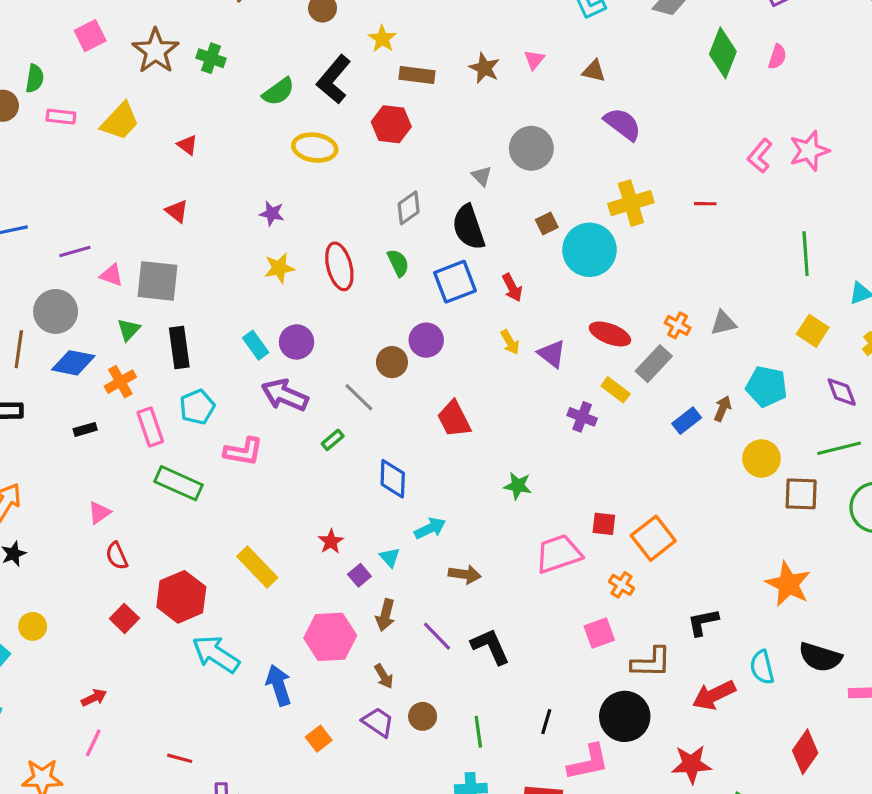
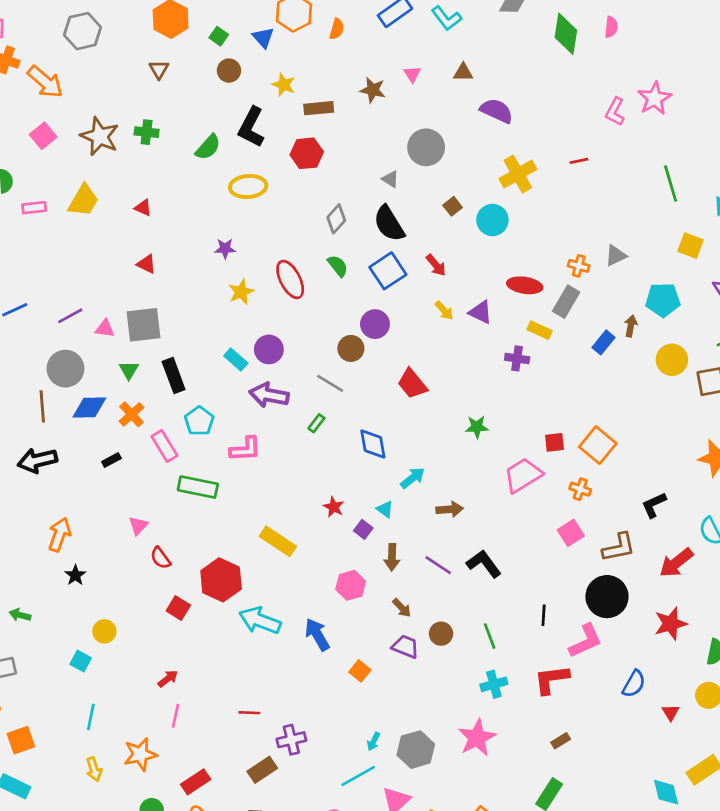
cyan circle: (589, 250) -> (492, 220), size x0.7
pink hexagon: (330, 637) -> (351, 585), size x0.7

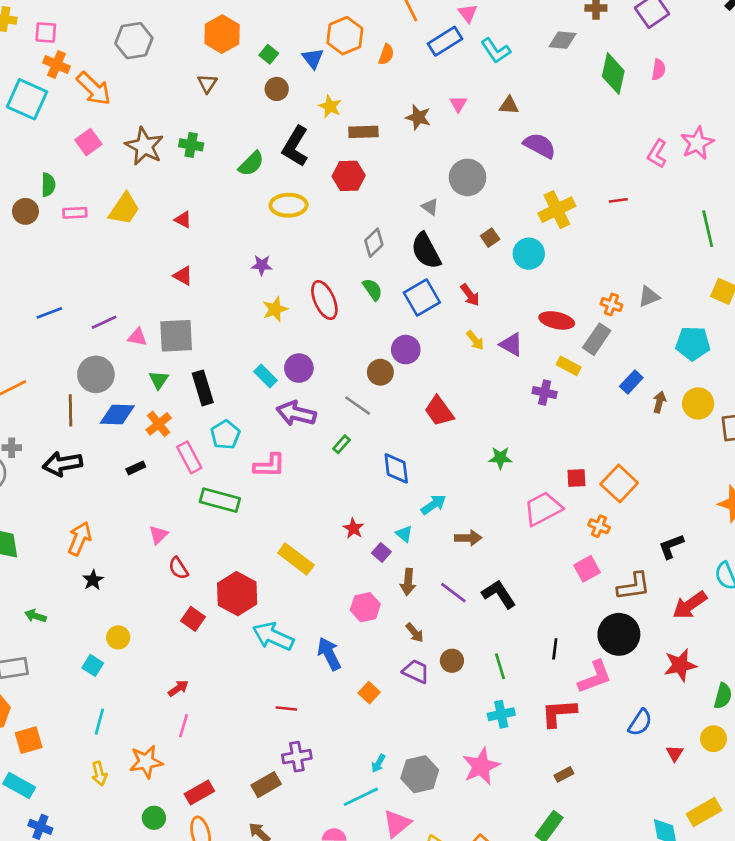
brown arrow: (631, 326) -> (659, 402), moved
red line: (249, 713) -> (286, 709), moved

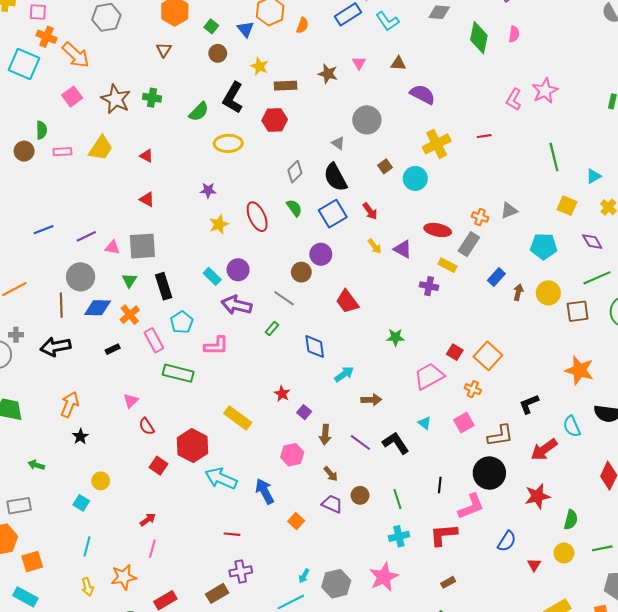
red square: (576, 478) -> (455, 352), turned 35
cyan triangle: (404, 534) -> (424, 423), moved

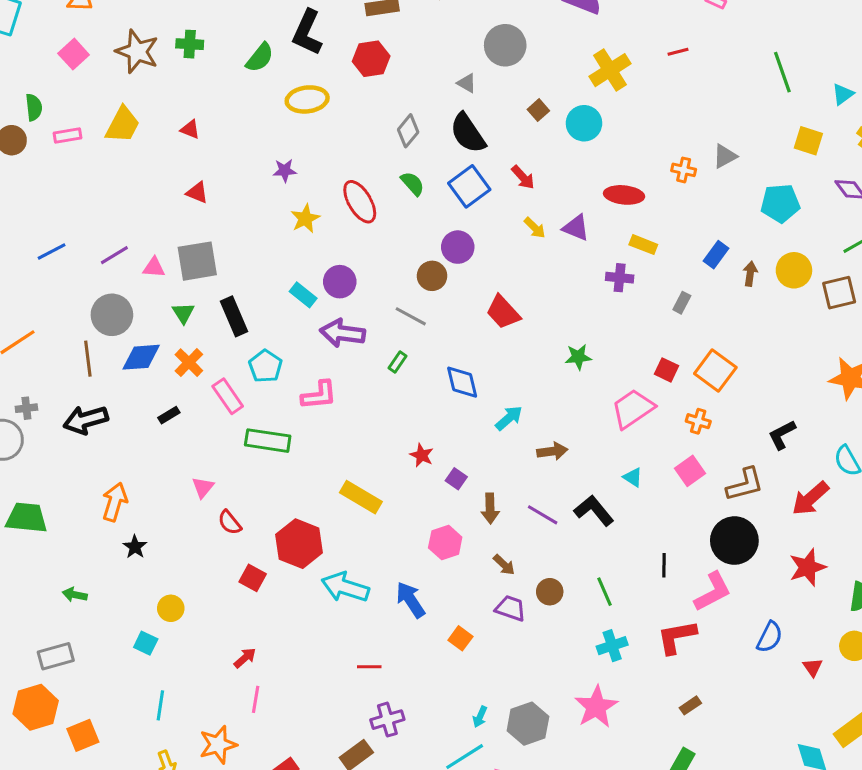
gray rectangle: (469, 244) -> (682, 303), moved, size x0.6

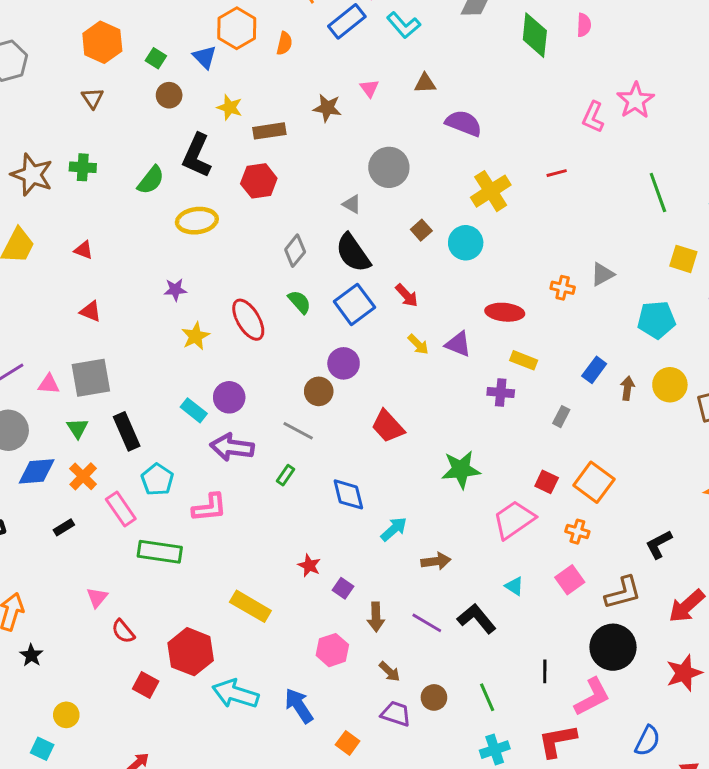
green star: (578, 357) -> (461, 470), size x1.5

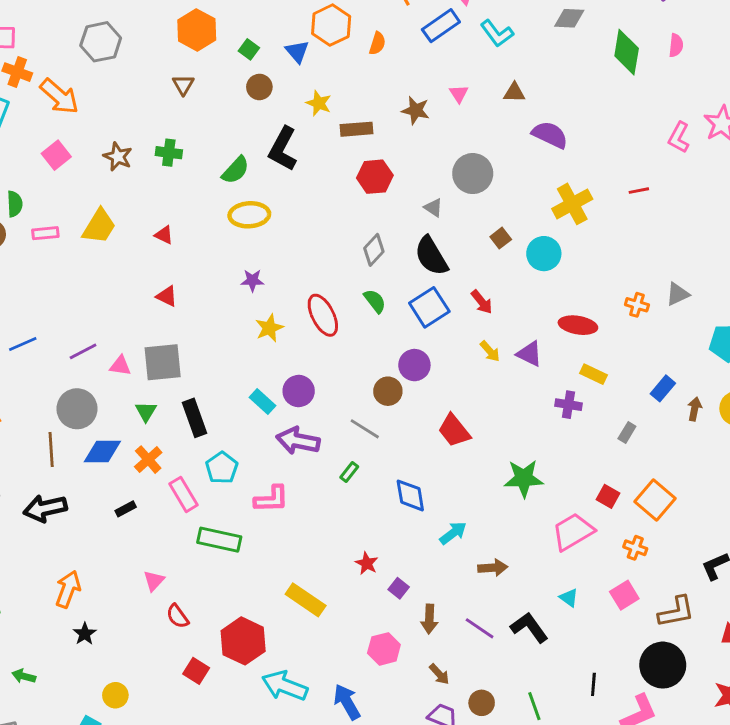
brown star: (32, 175) -> (118, 157), size x0.7
red hexagon: (259, 181) -> (375, 177), moved
yellow ellipse: (197, 221) -> (249, 215), moved

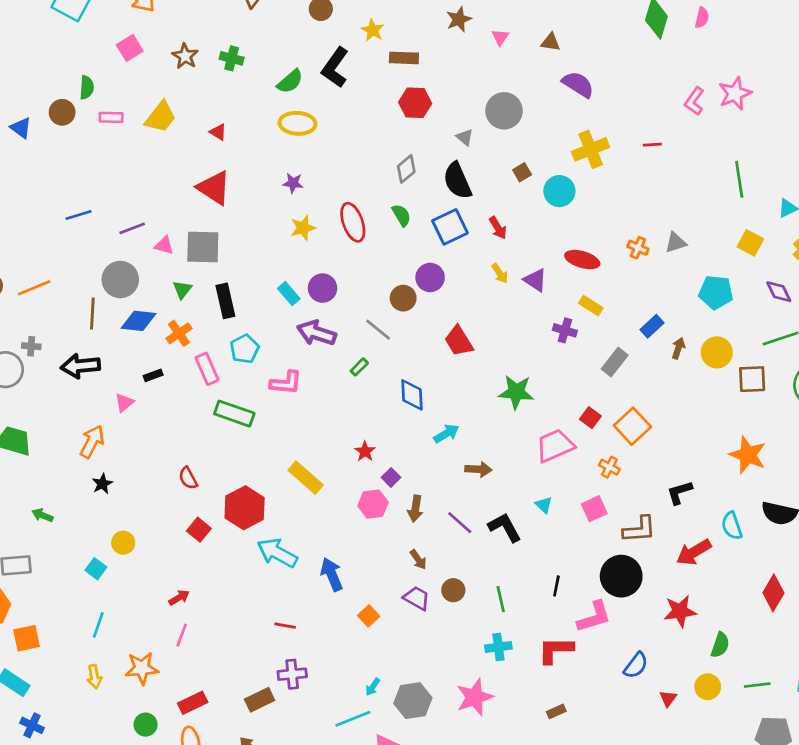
brown star: (416, 110) -> (459, 19), moved, turned 30
red triangle: (167, 296) -> (214, 188), size x1.8
gray rectangle: (627, 433) -> (615, 362), size x1.5
pink triangle: (154, 581) -> (124, 403), moved
pink hexagon: (384, 649) -> (373, 504), moved

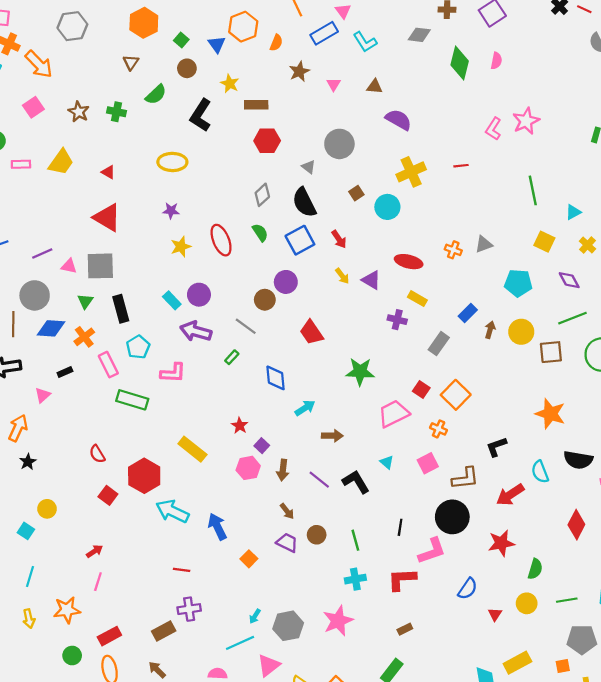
green semicircle: (290, 81) -> (156, 94), moved

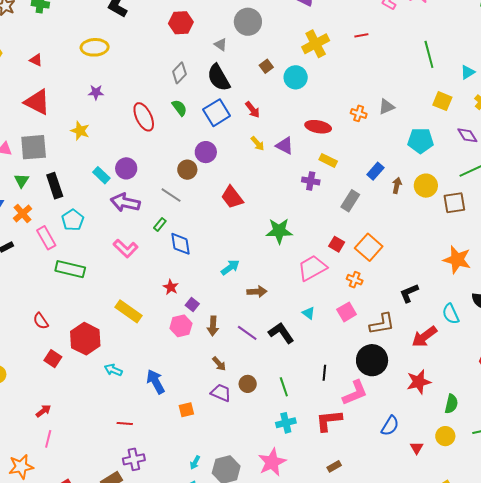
yellow star: (181, 247) -> (80, 131), moved, turned -30
pink L-shape: (173, 373) -> (126, 248), moved, turned 45
blue diamond: (276, 378) -> (180, 244), moved
cyan arrow: (172, 511) -> (113, 370), size x0.6
orange square: (249, 559) -> (186, 410), turned 35

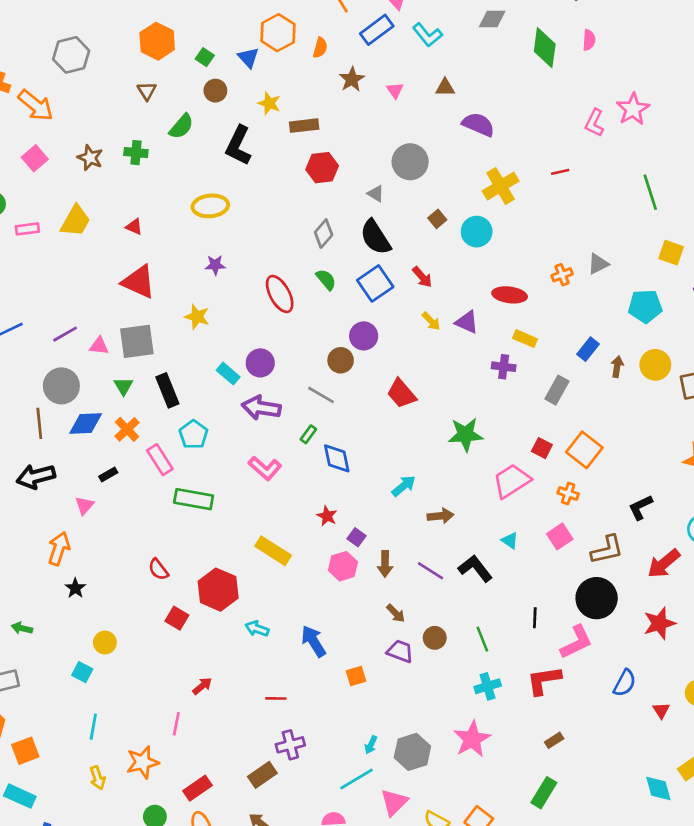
orange cross: (359, 113) -> (562, 275), turned -35
red arrow: (43, 411) -> (202, 686), moved

